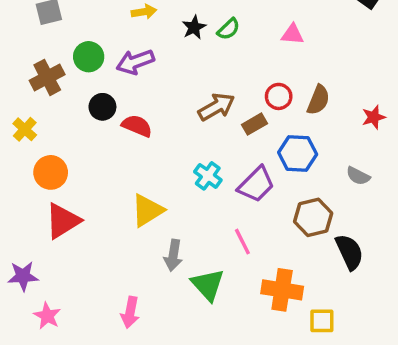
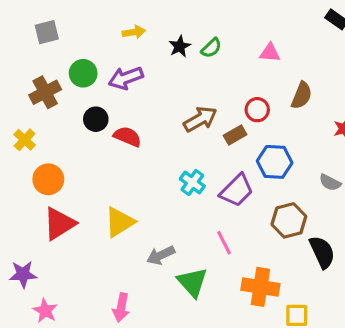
brown semicircle: (318, 100) -> (302, 95), moved
yellow triangle: (147, 210) -> (120, 222), moved
gray arrow: (173, 255) -> (161, 255), turned 56

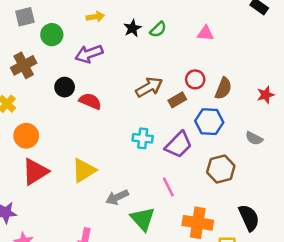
green circle: (83, 73) -> (52, 35), moved
brown semicircle: (302, 95) -> (223, 88), moved
cyan cross: (192, 182) -> (143, 138), turned -30
black semicircle: (322, 252) -> (249, 218), moved

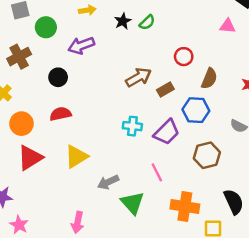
pink triangle: (205, 33) -> (228, 26), moved
red circle: (195, 79) -> (184, 57), moved
red semicircle: (90, 101) -> (61, 114), moved, turned -35

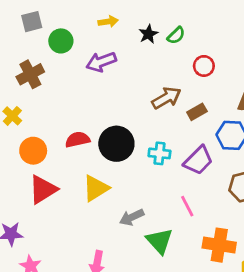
red circle: (184, 57) -> (204, 66), moved
black circle: (58, 77) -> (116, 144), moved, size x1.6

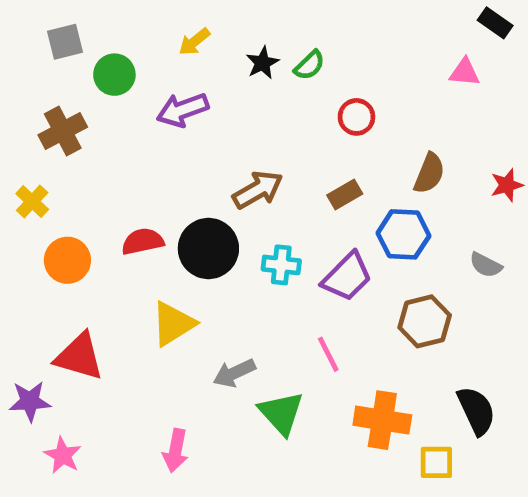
yellow arrow: (108, 22) -> (194, 42), turned 150
brown arrow: (166, 98) -> (258, 190), moved
red triangle: (43, 190) -> (79, 357), moved, turned 48

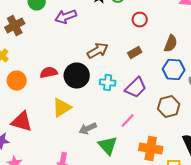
blue hexagon: (403, 234) -> (174, 70), moved
pink line: (328, 354) -> (128, 121), turned 70

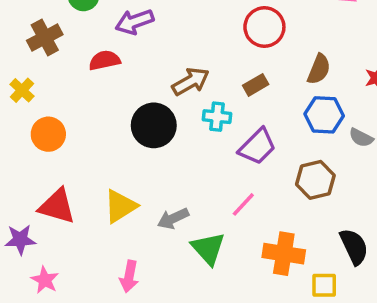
red circle: (140, 20) -> (264, 27), size x1.5
red semicircle: (49, 73) -> (105, 60), moved
cyan cross: (108, 83) -> (217, 117), moved
yellow triangle: (62, 108) -> (120, 206), moved

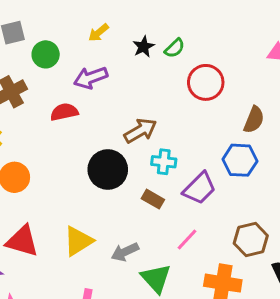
brown rectangle: (256, 85) -> (153, 199), moved, turned 60
blue hexagon: (324, 115) -> (240, 160), moved
brown hexagon: (315, 180) -> (251, 239), moved

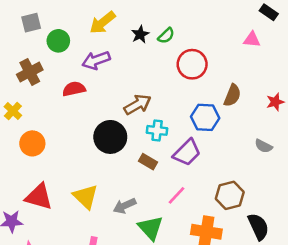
yellow arrow: (98, 33) -> (102, 23), size x1.5
blue hexagon: (240, 160) -> (205, 117), moved
yellow triangle: (78, 241) -> (86, 197), turned -44

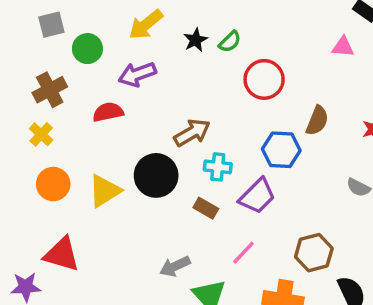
yellow cross: (13, 111) -> (41, 134), moved
yellow triangle: (86, 197) -> (105, 191), moved, turned 44

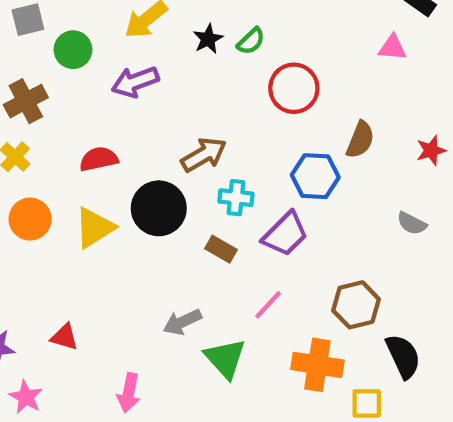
red semicircle: (108, 112) -> (99, 159), moved
red triangle: (62, 254) -> (64, 337), moved, size x0.6

